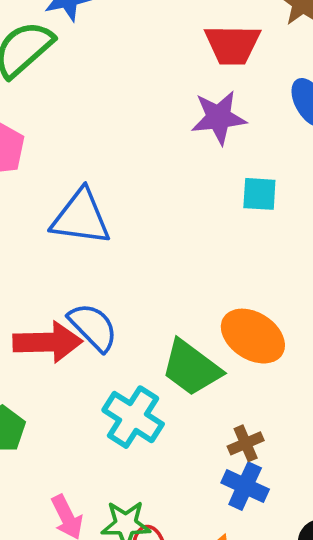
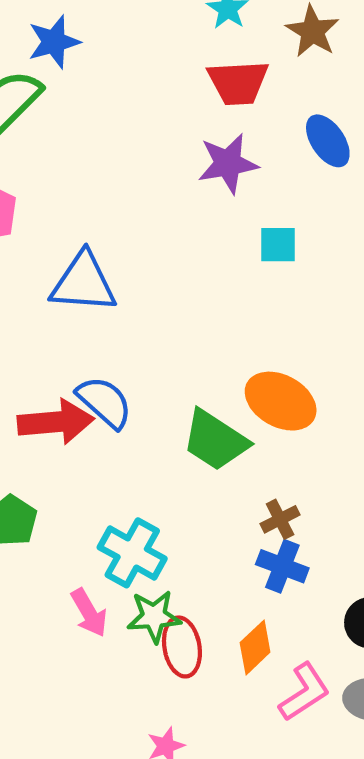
cyan cross: (133, 417) -> (132, 553), moved

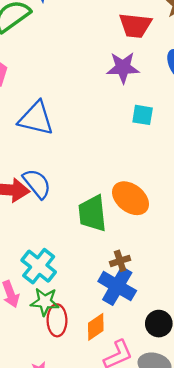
green trapezoid: (215, 440) -> (92, 213), turned 42
blue cross: (282, 566) -> (117, 286), size x1.4

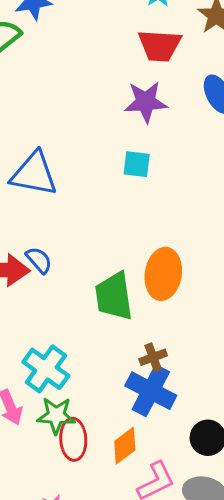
cyan square: (143, 115) -> (137, 164), moved
blue semicircle: (37, 184) -> (39, 260), size x0.7
orange ellipse: (131, 198) -> (163, 274), turned 63

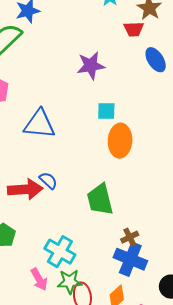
red trapezoid: (160, 46) -> (134, 29), moved, size x0.7
purple star: (146, 102) -> (91, 66), moved
orange ellipse: (163, 274) -> (120, 141), moved

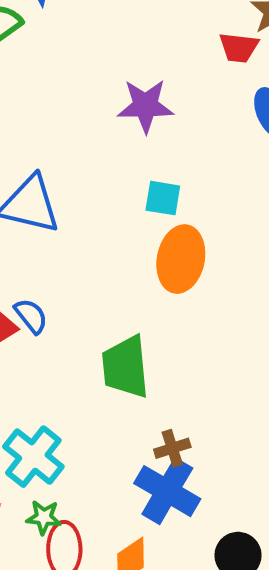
green star: (70, 282) -> (44, 517), size x0.7

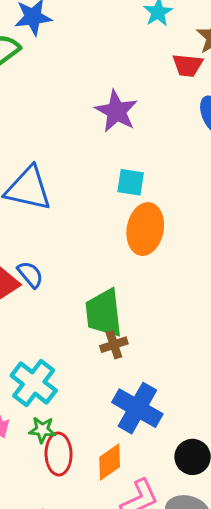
purple star: (145, 106) -> (116, 111), turned 30
brown cross: (172, 448) -> (114, 345), moved

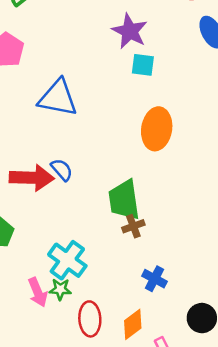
cyan square: (131, 182) -> (143, 65), moved
blue cross: (137, 408) -> (155, 279), size x0.6
green star: (42, 430) -> (60, 289), moved

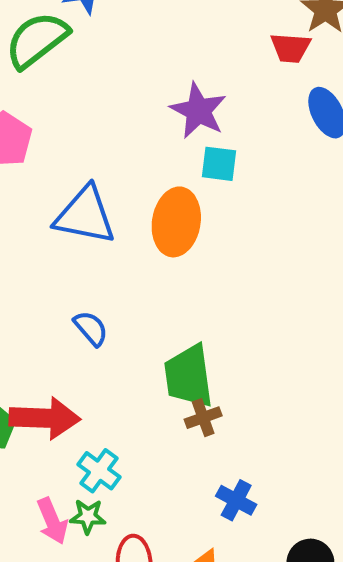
orange ellipse: (157, 129) -> (176, 222), moved
red arrow: (32, 178) -> (45, 418), moved
cyan cross: (67, 260) -> (99, 471), size x0.7

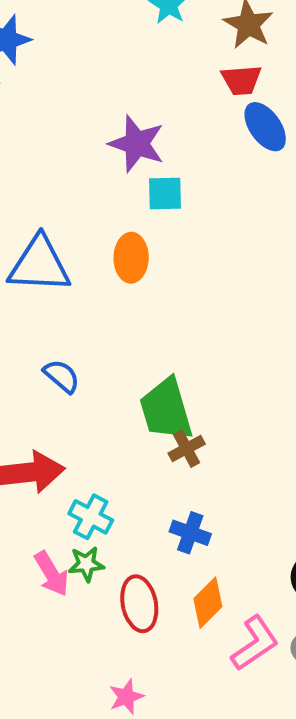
red trapezoid: (290, 48) -> (241, 80), moved
orange ellipse: (176, 222) -> (131, 258), size x0.7
blue cross: (236, 500) -> (190, 533), moved

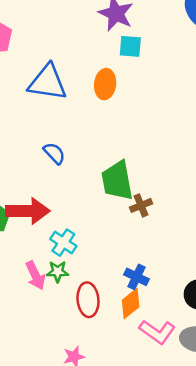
brown cross: (187, 449) -> (141, 205), moved
blue cross: (190, 533) -> (137, 277), moved
pink L-shape: (255, 643) -> (157, 332), turned 64

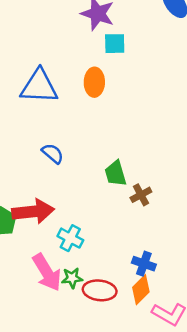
green trapezoid: (117, 181) -> (116, 173), size x0.7
green star: (58, 272) -> (72, 278), moved
pink arrow: (35, 275) -> (47, 272), size x1.4
red ellipse: (88, 300) -> (100, 290), turned -72

